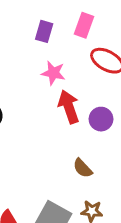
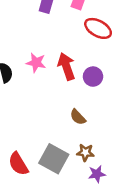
pink star: (53, 73) -> (36, 63), moved

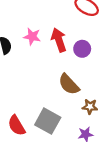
brown semicircle: (78, 117) -> (69, 84), size x1.5
brown star: (85, 152) -> (90, 107), moved

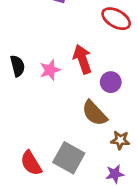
pink star: (32, 37) -> (50, 70), moved, turned -30
purple circle: (82, 49) -> (111, 82), moved

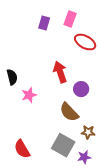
pink star: (50, 70) -> (29, 95), moved
gray square: (69, 158) -> (63, 145), moved

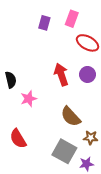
purple circle: (81, 89) -> (87, 74), moved
red semicircle: (22, 149) -> (18, 139), moved

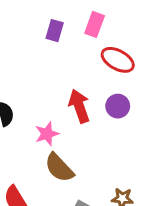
pink star: (29, 99) -> (47, 134), moved
brown semicircle: (71, 117) -> (59, 168), moved

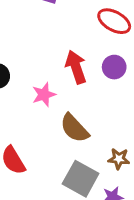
brown semicircle: (59, 168) -> (74, 128), moved

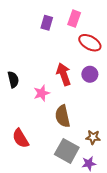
brown semicircle: (74, 128) -> (63, 116), turned 30

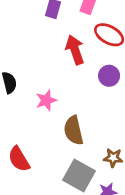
red arrow: (64, 74) -> (75, 50), moved

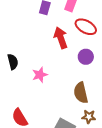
brown semicircle: (74, 130) -> (81, 93), moved

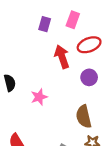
red ellipse: (86, 27) -> (89, 45), turned -50

